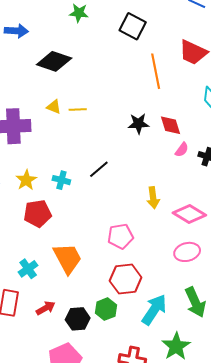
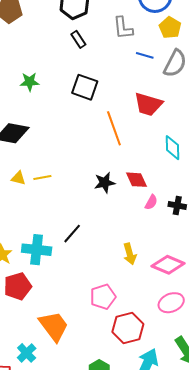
cyan cross: (61, 180) -> (37, 250), size x1.6
cyan cross: (28, 269) -> (27, 353), moved
red hexagon: (126, 279) -> (128, 328), moved

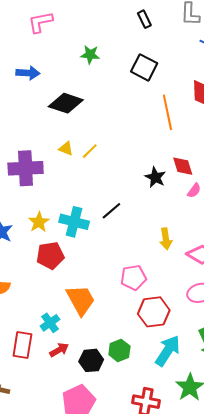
yellow line: (42, 177) -> (90, 151), turned -42
black star: (105, 183) -> (155, 177), moved, turned 30

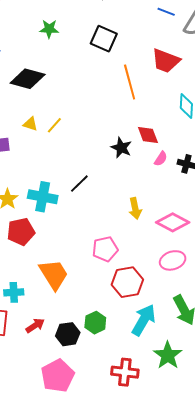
cyan cross: (50, 323) -> (14, 292), moved, turned 36

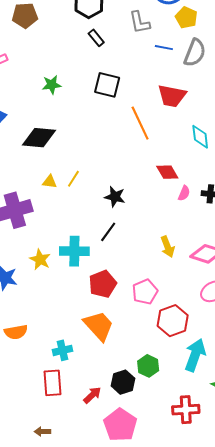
black star: (121, 148) -> (115, 197), moved
red pentagon: (21, 232) -> (103, 284), moved
red arrow: (35, 326) -> (92, 395), moved

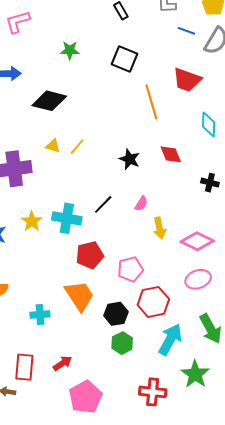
pink semicircle: (184, 193) -> (141, 204), moved
black star: (115, 197) -> (130, 159), moved
black hexagon: (123, 382) -> (116, 314), moved
red rectangle: (52, 383) -> (24, 367), moved

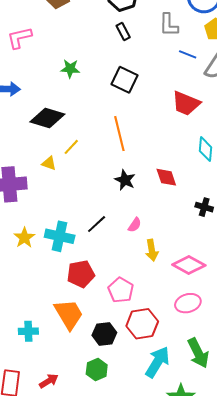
orange line: (151, 102) -> (119, 134), moved
yellow line: (77, 147) -> (71, 147), moved
pink pentagon: (130, 269) -> (121, 290), turned -30
green hexagon: (122, 343) -> (97, 369), moved

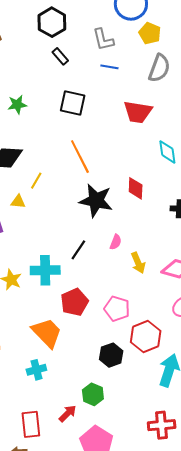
blue line: (188, 54) -> (109, 67), moved
red diamond: (166, 177) -> (136, 188), turned 35
black star: (125, 180) -> (96, 201), size x1.6
orange trapezoid: (69, 314) -> (47, 333), moved
green hexagon: (97, 369) -> (93, 394), moved

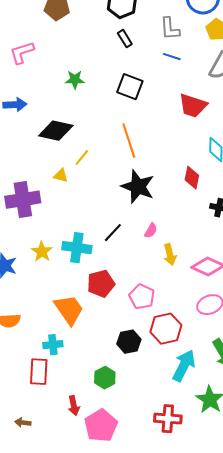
red diamond: (136, 188) -> (192, 178), moved
red arrow: (68, 414) -> (74, 406), moved, turned 114
red rectangle: (31, 424) -> (39, 372), moved

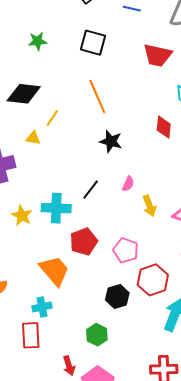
black star: (138, 187) -> (111, 141), size x0.7

